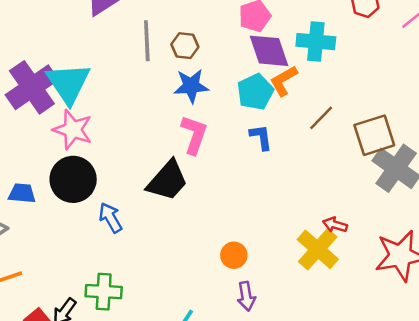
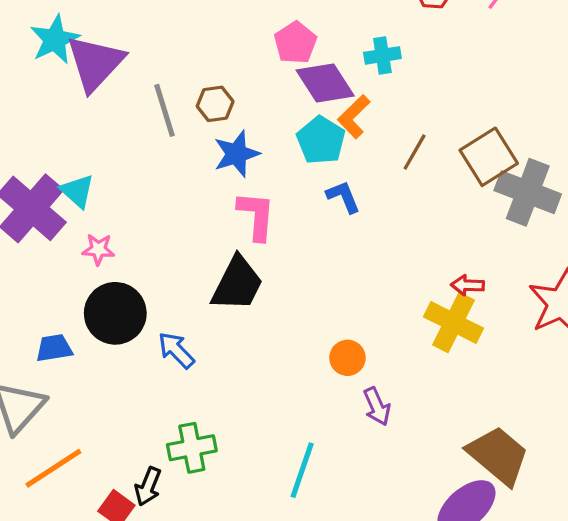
cyan cross: (316, 42) -> (382, 55), size x0.7
cyan triangle: (68, 83) -> (77, 191), size x0.6
pink star: (73, 130) -> (98, 249), size x0.6

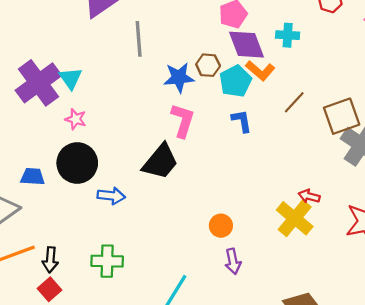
brown hexagon: (215, 104) -> (208, 65), moved
orange L-shape: (354, 117) -> (260, 71), turned -108
blue arrow: (176, 350) -> (111, 196), turned 128
black arrow: (148, 486) -> (50, 260), moved, turned -30

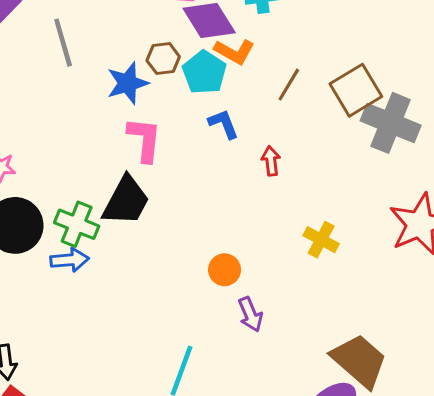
red arrow: (309, 196) -> (271, 161), moved, turned 80
yellow cross: (295, 218) -> (321, 240), size x0.7
green cross: (107, 261) -> (77, 224), moved, turned 32

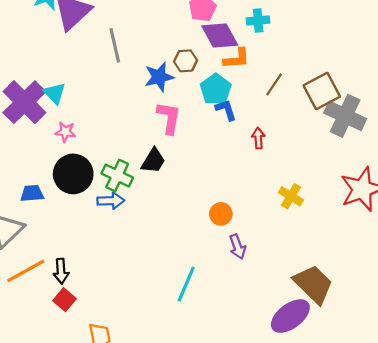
orange L-shape: (234, 52) -> (237, 59), turned -36
cyan pentagon: (204, 72) -> (216, 89), moved
black trapezoid: (126, 201) -> (153, 161), size x0.7

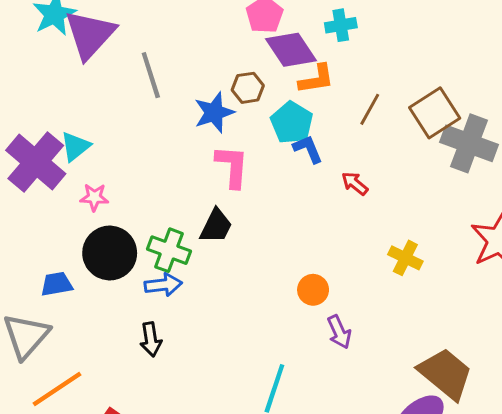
cyan triangle: (55, 93) -> (75, 146), turned 40
red arrow: (258, 138) -> (355, 183), turned -42
black arrow: (61, 271) -> (151, 339), moved

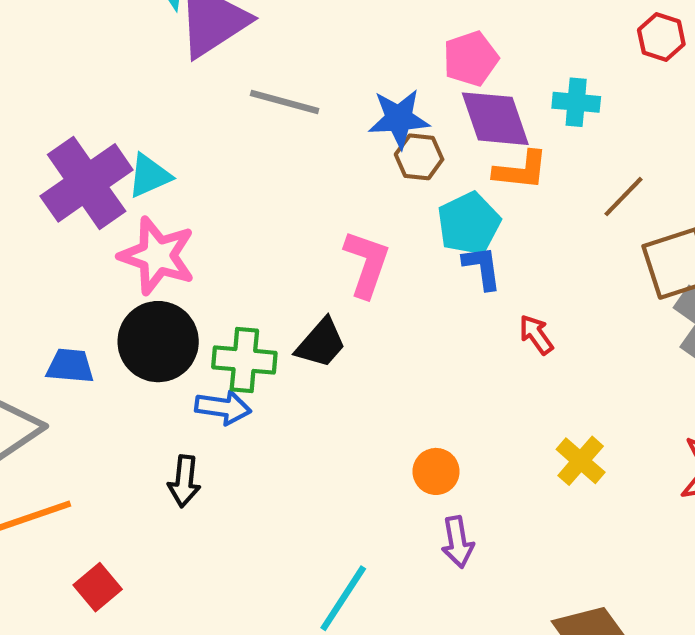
gray line: (151, 75) -> (285, 102), turned -72
brown line: (370, 109) -> (623, 197), moved
blue star: (214, 113) -> (399, 119), moved
pink star: (94, 197) -> (157, 256), size x1.8
green cross: (169, 250) -> (244, 360), turned -30

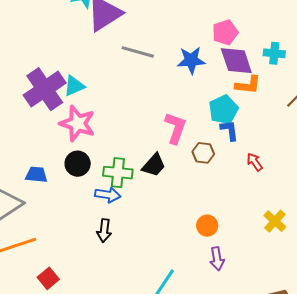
brown hexagon: (419, 157) -> (203, 153), moved
black circle: (158, 342) -> (78, 164), size x0.7
black arrow: (184, 481) -> (104, 231), moved

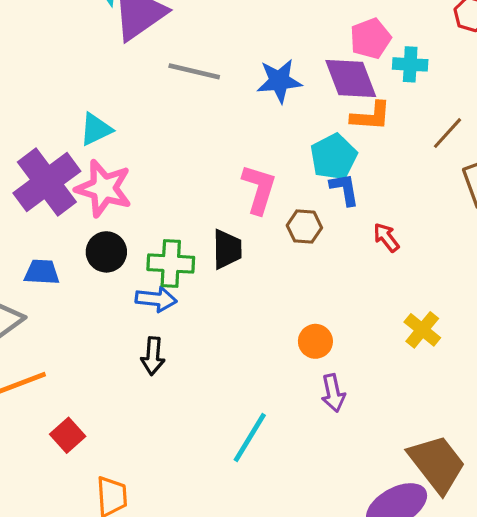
pink pentagon: (225, 32) -> (370, 38), moved
purple cross: (45, 89) -> (47, 182), moved
black trapezoid: (154, 165) -> (227, 249), turned -40

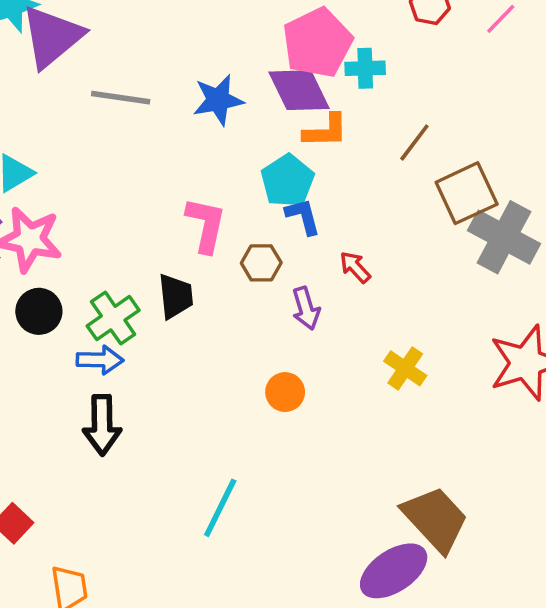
pink pentagon: (370, 38) -> (317, 43), size x1.5
green cross: (171, 263) -> (113, 318), turned -33
black arrow: (153, 356) -> (102, 425), size x1.4
purple arrow: (333, 393) -> (306, 308), moved

